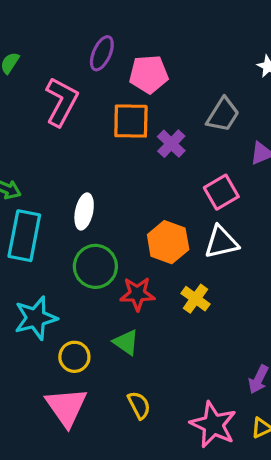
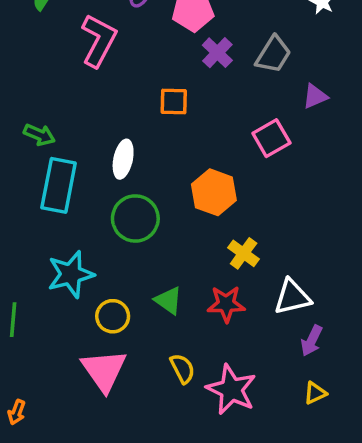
orange square: (131, 121) -> (174, 102), moved, size x0.7
purple cross: (171, 144) -> (217, 53), moved
white triangle: (221, 242) -> (292, 297), moved
red star: (137, 294) -> (226, 304), moved
pink star: (213, 425) -> (231, 390), moved

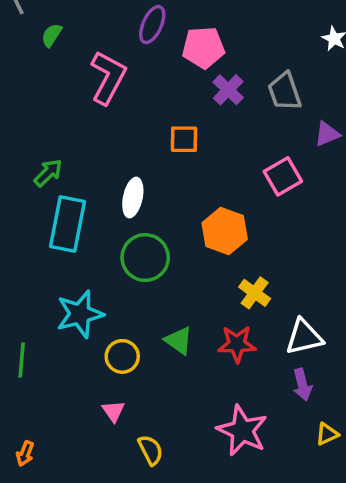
gray trapezoid: (273, 54) -> (285, 92), turned 129
green arrow: (39, 135) -> (48, 173), turned -68
purple arrow: (312, 341) -> (302, 385), moved, turned -40
yellow semicircle: (182, 369) -> (150, 450), moved
pink triangle: (104, 370) -> (113, 411), size x0.5

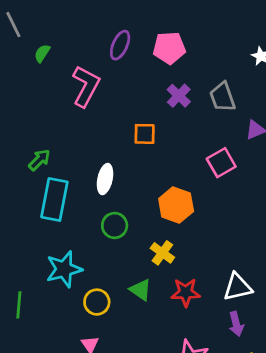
pink pentagon: (203, 47) -> (169, 48), moved
green circle: (145, 258) -> (115, 225), size x0.7
yellow cross: (255, 293) -> (162, 253), moved

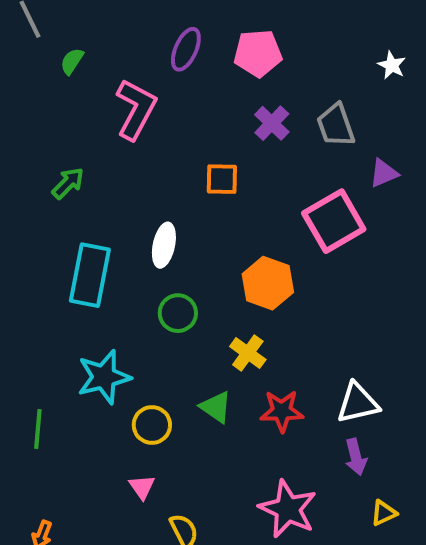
green arrow: (39, 160) -> (68, 183), moved
pink square: (221, 163) -> (334, 221), size x1.4

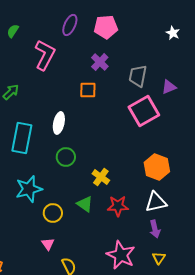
purple cross: (272, 123) -> (100, 62), moved
gray trapezoid: (336, 125) -> (138, 76), moved, turned 30
orange hexagon: (268, 283) -> (157, 167), moved
yellow triangle: (384, 513) -> (159, 258), moved, turned -32

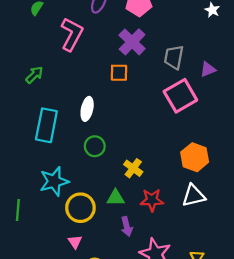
purple cross: (100, 62) -> (132, 42), size x1.4
green triangle: (85, 204) -> (116, 198), turned -36
yellow circle: (53, 213) -> (80, 208), size x1.4
purple arrow: (155, 229) -> (127, 226), moved

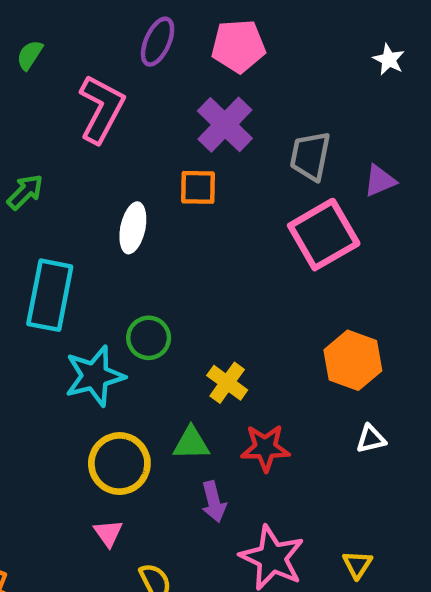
white ellipse: (87, 109) -> (133, 228), moved
cyan star: (54, 181) -> (95, 376), moved
white triangle: (194, 196) -> (371, 439), moved, size x0.6

